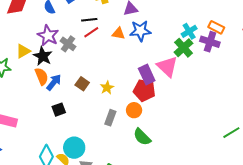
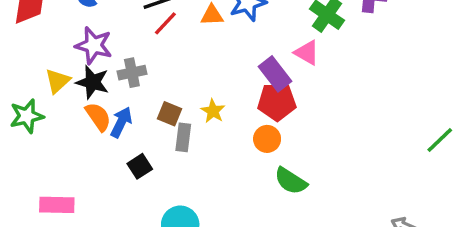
gray cross: (68, 44) -> (132, 73), moved, turned -35
pink triangle: (167, 67) -> (307, 53), size x0.7
gray rectangle: (110, 118) -> (183, 137), moved

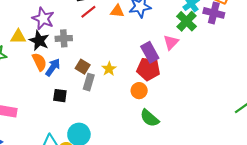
pink triangle: (307, 53) -> (171, 42), turned 35
yellow triangle: (58, 81) -> (18, 37), turned 35
black square: (140, 166) -> (60, 96), turned 32

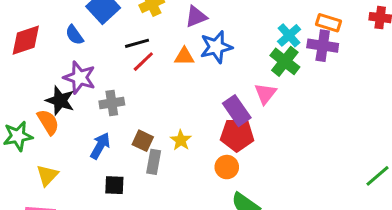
yellow triangle: (18, 37) -> (47, 175), moved, turned -42
black star: (39, 41) -> (60, 101), moved
orange semicircle: (39, 62) -> (48, 122), moved

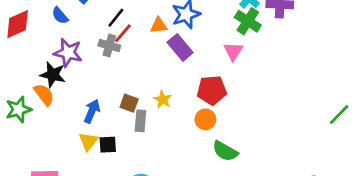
black line: (137, 43) -> (116, 18), turned -30
gray cross: (112, 103) -> (109, 46), moved, turned 30
purple rectangle: (237, 111) -> (180, 47), moved
yellow triangle: (47, 175) -> (88, 141), moved

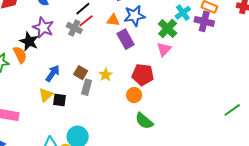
green cross: (248, 21) -> (168, 28), moved

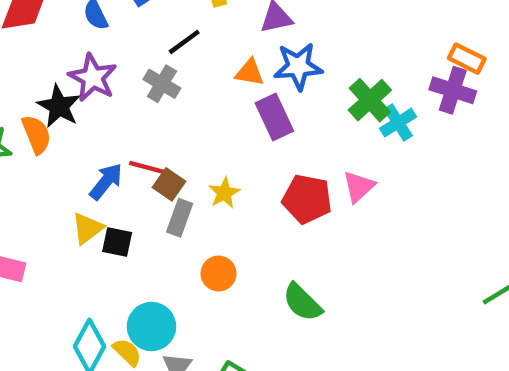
cyan cross: (183, 13) -> (398, 123), moved
red line: (86, 21) -> (147, 167), moved, turned 49
pink triangle: (164, 49) -> (359, 187), moved
orange circle: (134, 95) -> (219, 274), moved

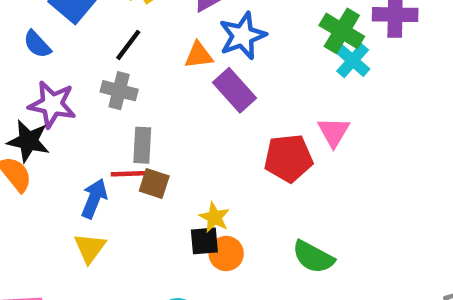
green cross: (370, 100) -> (342, 31), moved
yellow star: (224, 193) -> (214, 217), moved
gray rectangle: (180, 218) -> (142, 145), moved
black square: (117, 242) -> (204, 241), moved

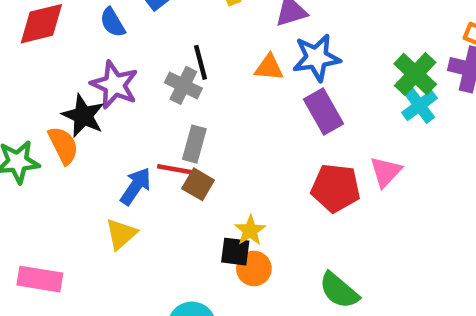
black line: (128, 45) -> (201, 62), moved, turned -64
purple rectangle: (235, 90) -> (324, 112), moved

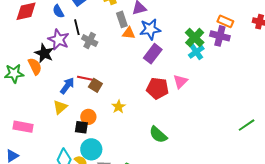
black line: (201, 62) -> (77, 27), moved
purple rectangle: (324, 112) -> (153, 54), turned 66
gray rectangle: (194, 144) -> (122, 19), moved, turned -35
black square: (235, 252) -> (81, 127), moved
orange circle: (254, 268) -> (88, 117), moved

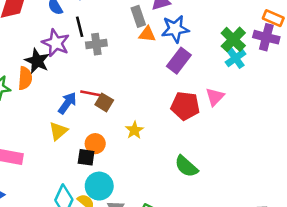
gray cross: (90, 41) -> (96, 44), turned -35
orange semicircle: (35, 66) -> (25, 78), turned 30

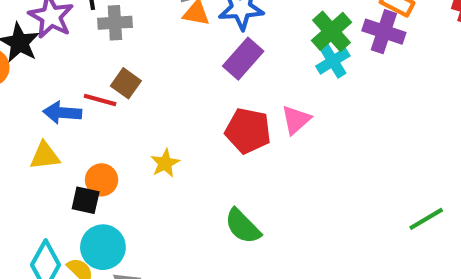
brown square: (104, 102) -> (126, 83), moved
blue arrow: (67, 103) -> (62, 113), turned -125
yellow triangle: (58, 131) -> (45, 156), turned 30

